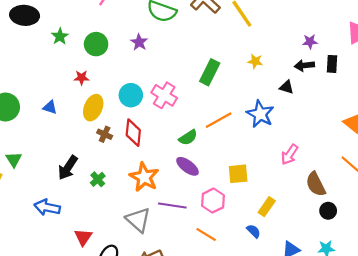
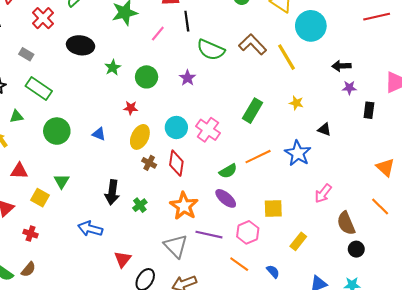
black arrow: (304, 65) -> (341, 66), moved
black arrow: (68, 168) -> (112, 192), turned -30
blue semicircle: (254, 231) -> (273, 272), moved

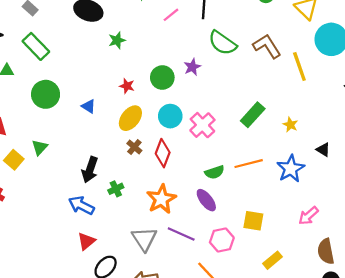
green circle: (147, 77) -> (162, 77), moved
yellow star: (296, 103) -> (290, 125), moved
blue arrow: (90, 229) -> (81, 205), moved

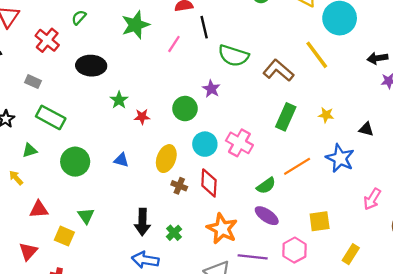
green star: (117, 40) -> (119, 100), moved
brown L-shape: (267, 46) -> (278, 70), moved
red star: (127, 86) -> (142, 117), moved

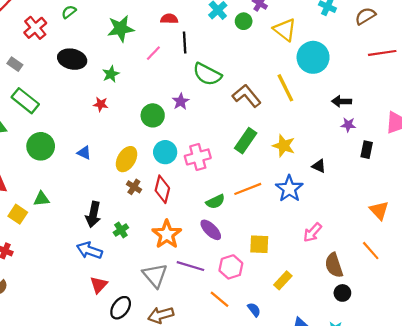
green star: (119, 100) -> (111, 74), moved
yellow star: (326, 115) -> (284, 146), size x1.5
red star: (142, 117) -> (101, 104), moved
pink cross: (239, 143) -> (198, 157), turned 35
green triangle: (86, 216) -> (41, 199), turned 49

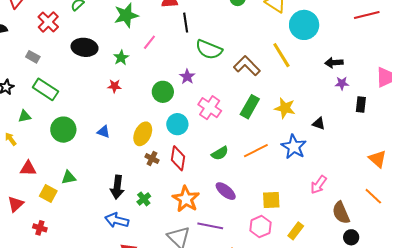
pink line: (153, 53) -> (149, 42), moved
pink cross: (198, 157) -> (210, 108), moved, turned -35
green semicircle: (215, 202) -> (220, 153), moved
pink hexagon: (231, 267) -> (260, 227), moved

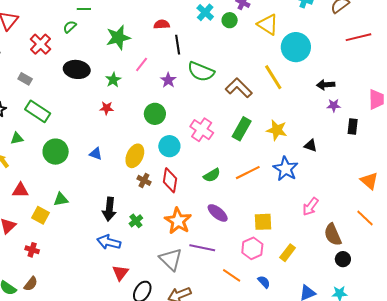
purple star: (187, 77) -> (168, 80), moved

